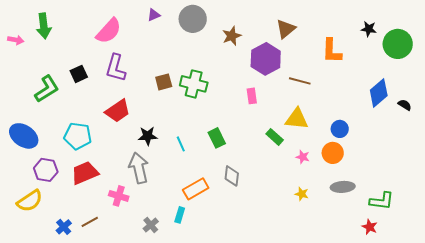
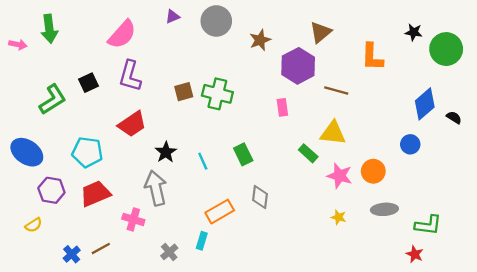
blue circle: (340, 129) -> (410, 144), moved
black star: (148, 136) -> (166, 152), turned -30
pink star: (303, 157) -> (340, 176), size x1.6
yellow semicircle: (30, 201) -> (34, 225), size x0.6

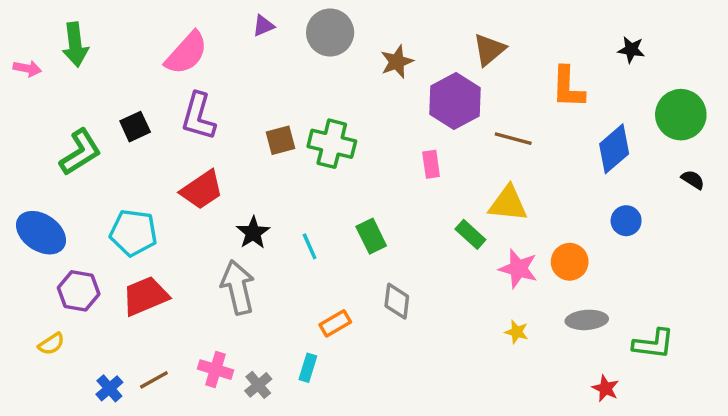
green circle: (446, 49) -> (681, 115), moved
blue diamond: (425, 104) -> (614, 149), moved
orange rectangle: (220, 212) -> (335, 323), size x0.7
pink cross: (133, 219) -> (215, 370), moved
red star: (415, 254) -> (606, 388), moved

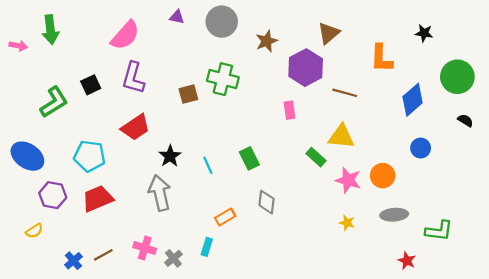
purple triangle: (263, 26) -> (177, 17), turned 35
green cross: (332, 144) -> (223, 79), moved

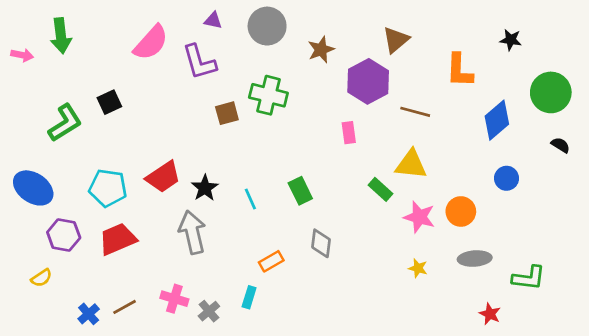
purple L-shape: (133, 78) -> (199, 62), moved, turned -32
red trapezoid: (136, 127) -> (163, 177), moved

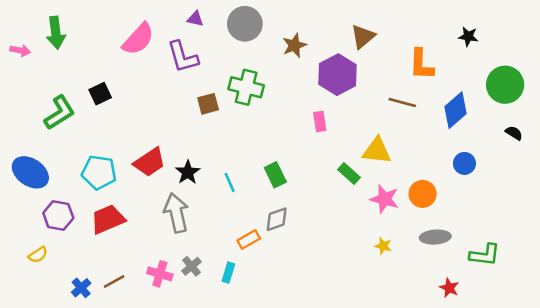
brown line: (415, 112) -> (402, 102), moved
gray diamond: (321, 243) -> (277, 219), moved, turned 64
gray cross: (209, 311) -> (192, 266), moved

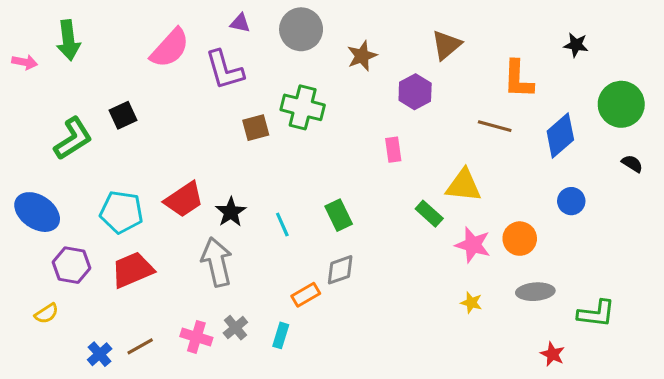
purple hexagon: (338, 75) -> (415, 92), size x0.7

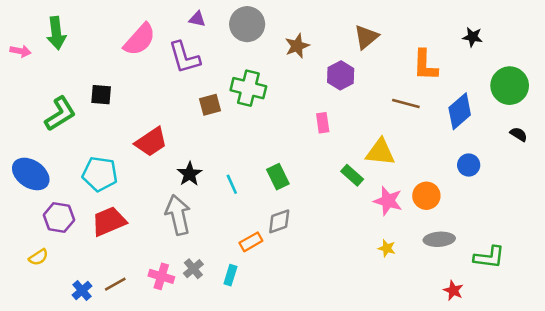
black square: (123, 115) -> (101, 95), turned 30
red trapezoid: (184, 200) -> (151, 142), moved

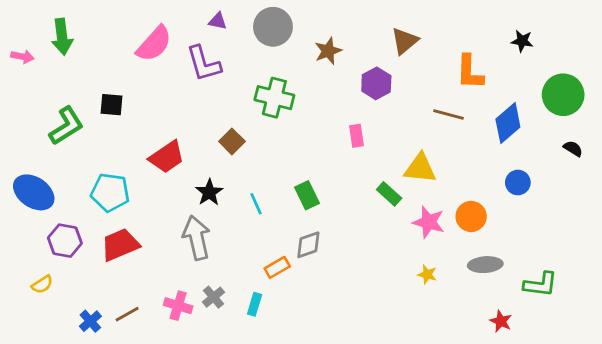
brown square: (210, 105) -> (232, 141), moved, turned -30

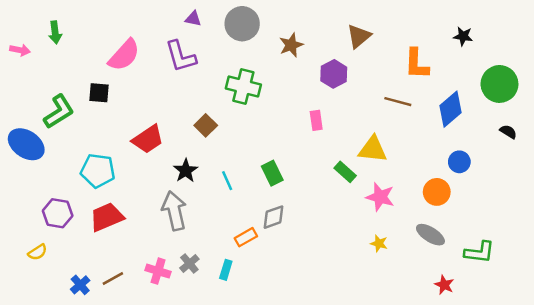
green arrow: (62, 37) -> (55, 33), size x0.7
pink semicircle: (154, 44) -> (124, 55), moved
blue ellipse: (34, 192) -> (26, 144), moved
orange circle: (471, 216) -> (437, 192), moved
gray ellipse: (485, 265) -> (430, 235), turned 36

